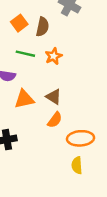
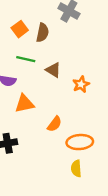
orange star: (54, 56) -> (81, 84), moved
brown triangle: (54, 97) -> (53, 70), moved

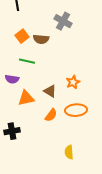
brown semicircle: (43, 33) -> (41, 39), turned 84
brown triangle: (53, 70) -> (50, 91), moved
orange ellipse: (80, 142) -> (76, 110), moved

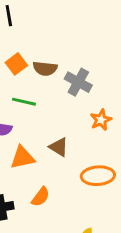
gray cross: (63, 21) -> (78, 82), moved
orange star: (73, 82) -> (101, 120), moved
orange semicircle: (51, 115) -> (41, 197), moved

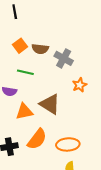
brown triangle: (59, 147) -> (50, 104), size x1.5
orange ellipse: (98, 176) -> (68, 144), moved
orange semicircle: (41, 197) -> (37, 139), size x1.5

